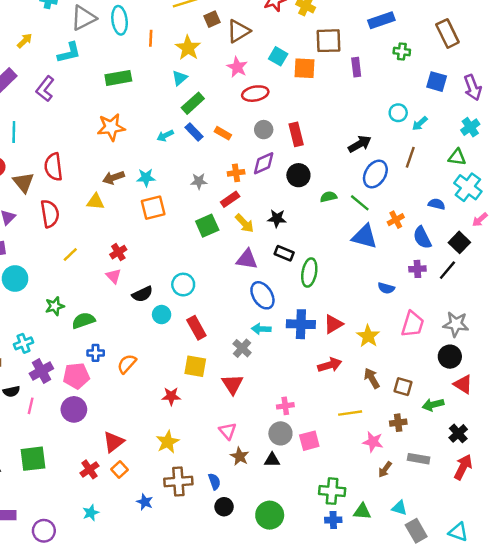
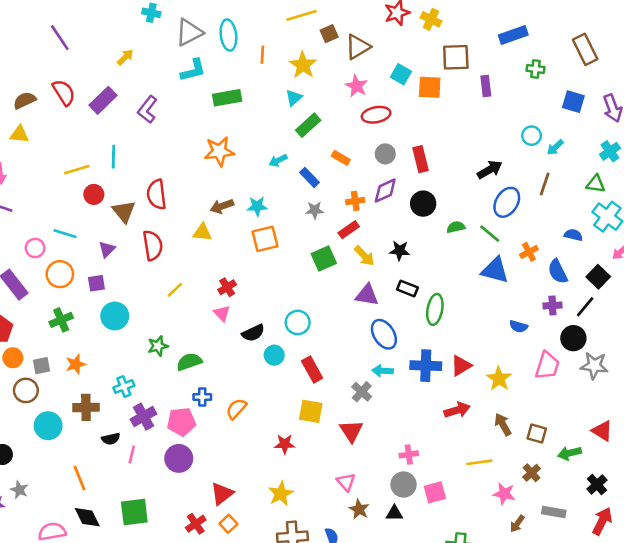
cyan L-shape: (69, 53) -> (193, 70), moved
blue rectangle: (194, 132) -> (309, 177), moved
black circle: (450, 357) -> (573, 338), moved
brown cross: (398, 423) -> (532, 473), turned -35

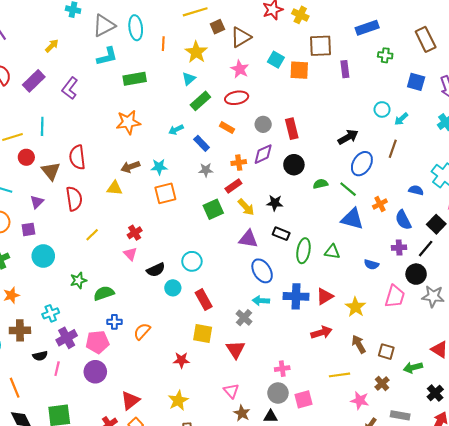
red ellipse: (376, 115) -> (237, 98), moved
green triangle: (596, 184) -> (332, 252), moved

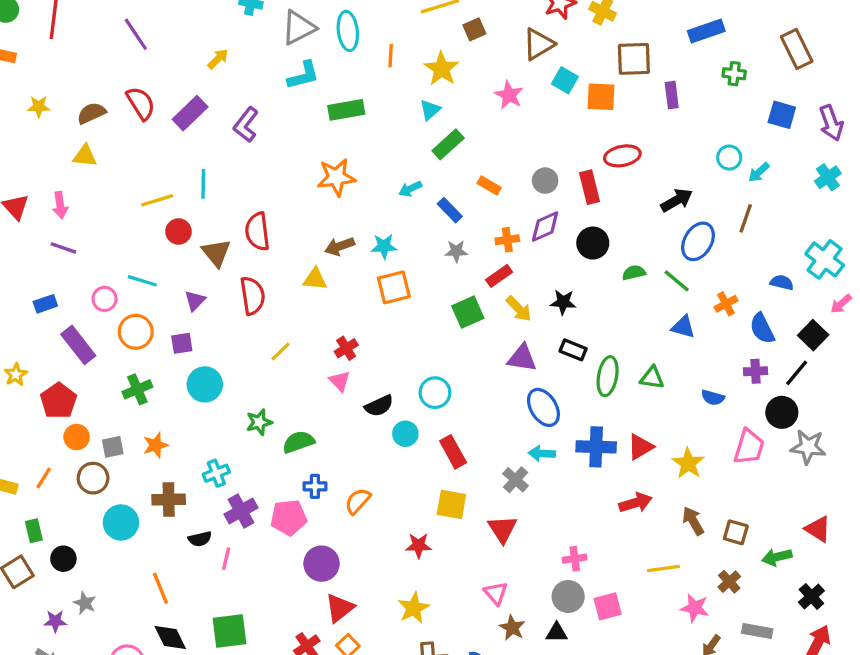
brown triangle: (241, 37) -> (539, 44), moved
red ellipse: (237, 98) -> (622, 156), moved
blue triangle: (352, 219) -> (683, 327), size x0.7
purple circle: (95, 372) -> (322, 564), moved

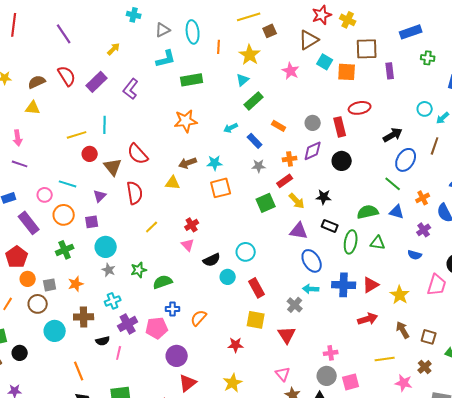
gray triangle: (299, 28) -> (163, 30), size x0.7
red semicircle: (257, 232) -> (138, 154), turned -35
green semicircle: (634, 273) -> (368, 212), moved, size x1.5
purple cross: (756, 371) -> (424, 230), moved, turned -32
gray star: (85, 603) -> (109, 270), moved

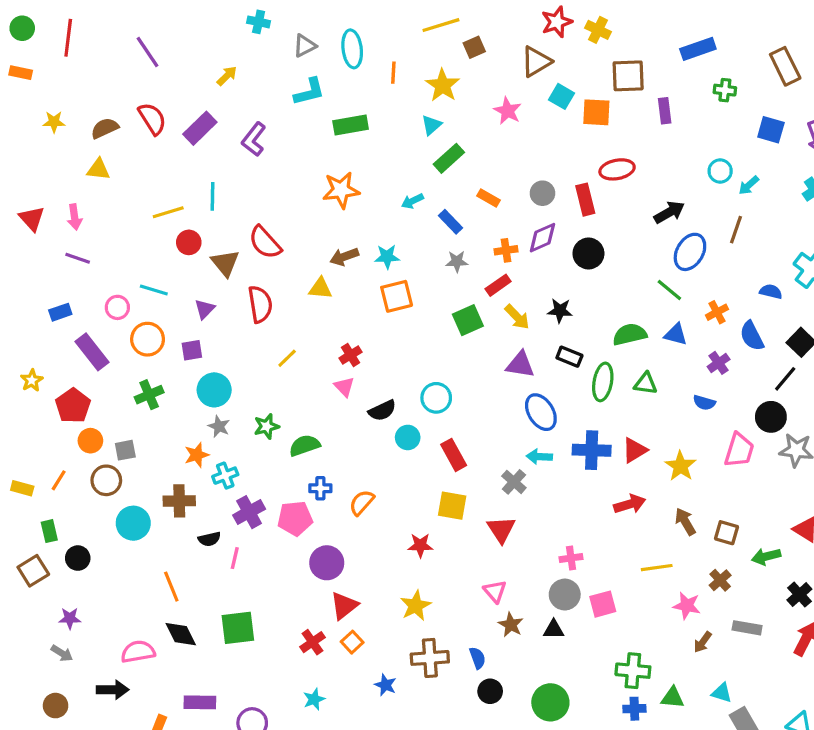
orange star: (76, 284) -> (197, 455), moved

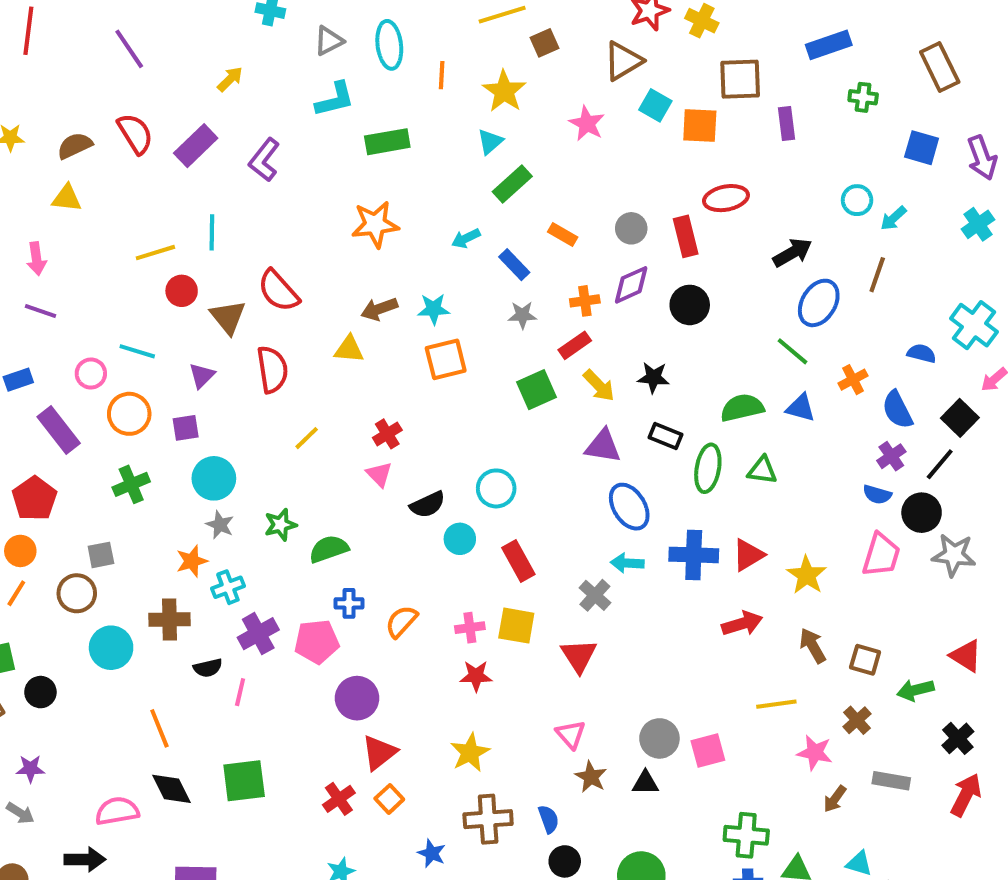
purple cross: (719, 363) -> (891, 456), moved
blue semicircle: (704, 403) -> (877, 494), moved
orange circle: (90, 441) -> (20, 551), moved
pink cross: (571, 558) -> (470, 628), moved

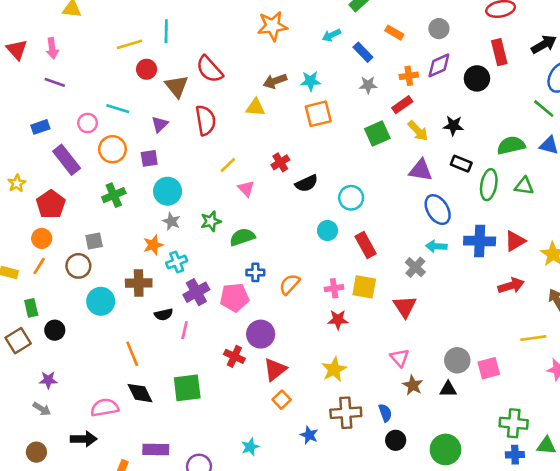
red rectangle: (686, 236) -> (499, 52), moved
pink triangle: (379, 474) -> (246, 189), moved
black semicircle: (428, 505) -> (307, 183), moved
red cross: (339, 799) -> (234, 356), moved, turned -30

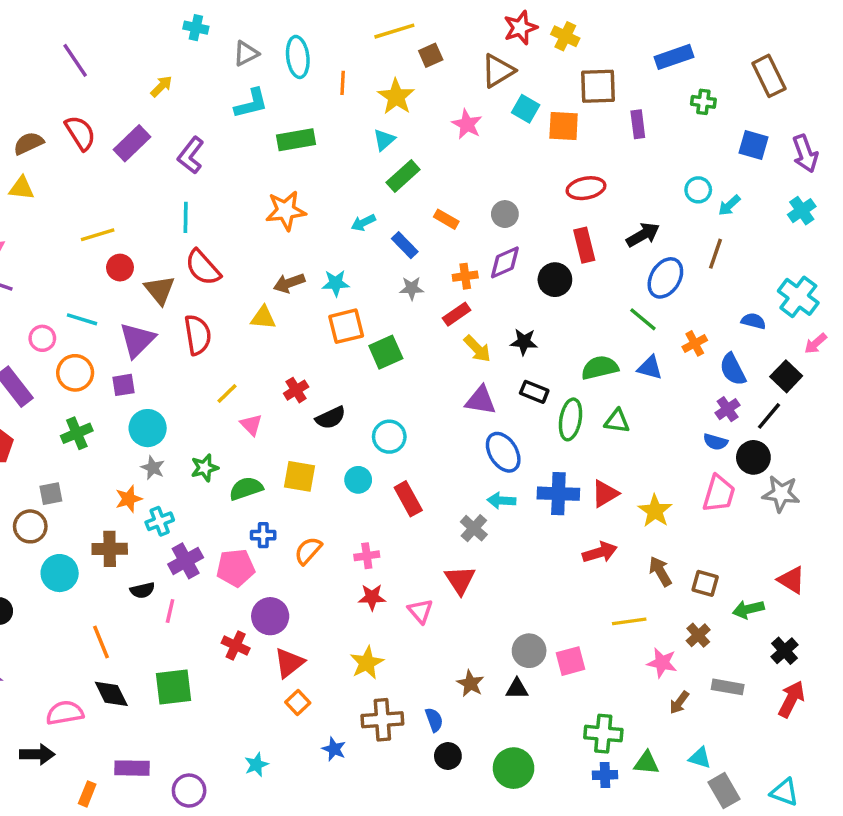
cyan line: (166, 31) -> (186, 217), moved
purple triangle: (160, 124) -> (137, 340), size x1.6
green square: (377, 133) -> (386, 352), moved
yellow square: (364, 287) -> (299, 476), moved
pink triangle: (400, 358) -> (420, 611), moved

